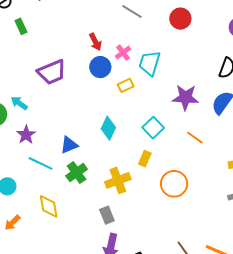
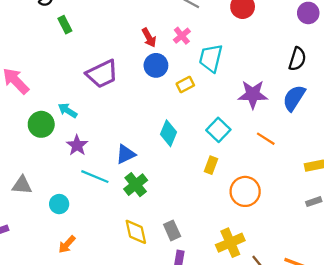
pink cross: (123, 53) -> (182, 36), moved
yellow cross: (118, 180) -> (230, 243), moved
yellow diamond: (49, 206) -> (136, 232), moved

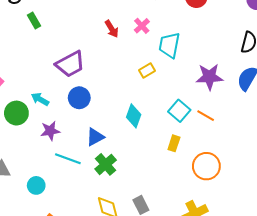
blue circle: (156, 65) -> (79, 98), moved
orange line: (266, 139) -> (206, 116), moved
purple star: (77, 145) -> (50, 131), turned 30

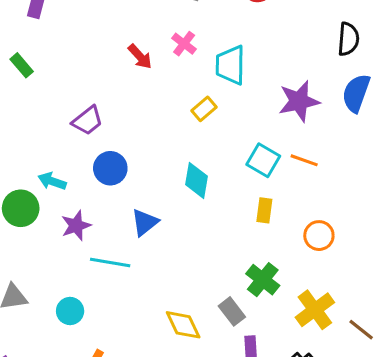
purple trapezoid: (70, 64) -> (88, 121), size x0.7
green cross: (106, 164) -> (263, 280), moved
orange circle: (206, 166) -> (319, 236), size x0.7

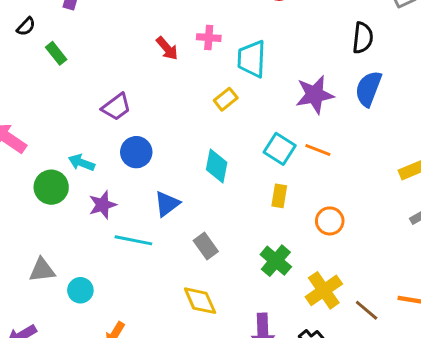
pink cross: (184, 44) -> (209, 38), turned -35
cyan circle: (70, 311) -> (80, 290), moved
gray rectangle: (232, 311) -> (206, 246), moved

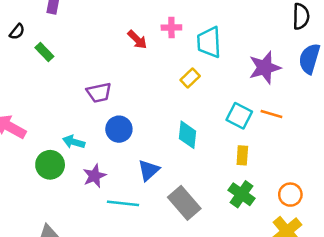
purple trapezoid: (116, 107) -> (99, 93), turned 30
orange circle: (330, 221) -> (290, 195), moved
gray rectangle: (206, 246) -> (184, 203), size x1.5
green cross: (276, 261) -> (242, 194), moved

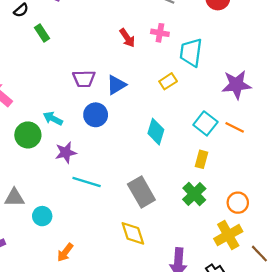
blue triangle: (149, 170) -> (116, 85), moved

